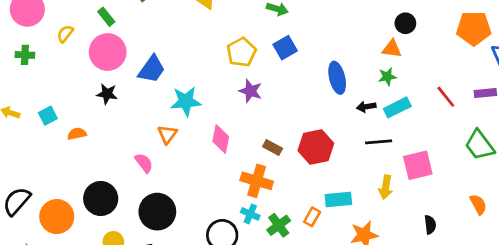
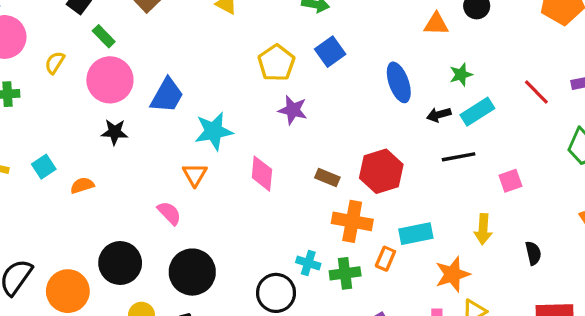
orange triangle: (392, 49) -> (436, 24), moved
pink square: (418, 165) -> (510, 181), size x0.6
orange cross: (257, 181) -> (352, 221), moved
yellow arrow: (386, 187) -> (483, 229), moved
green cross: (279, 225) -> (345, 273), turned 35

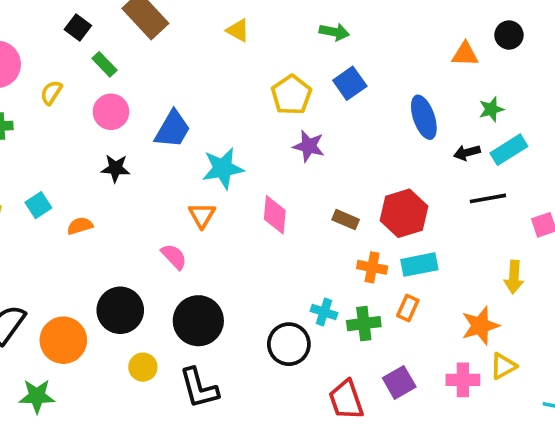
pink circle: (110, 80) -> (111, 112), size x0.7
orange cross: (352, 221) -> (372, 267), size x0.7
cyan rectangle: (416, 234) -> (419, 265), moved

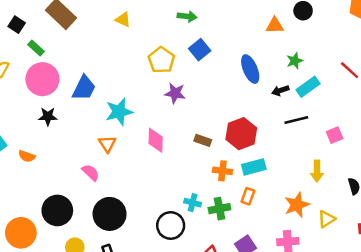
pink circle: (111, 112) -> (42, 79), size x1.4
orange semicircle: (80, 226) -> (27, 156), turned -140
yellow triangle: (503, 366) -> (327, 219), moved

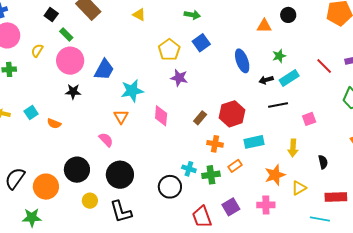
brown rectangle: (203, 140) -> (200, 118), turned -72
cyan rectangle: (254, 167) -> (254, 142), moved
orange rectangle: (248, 196) -> (235, 166), turned 32

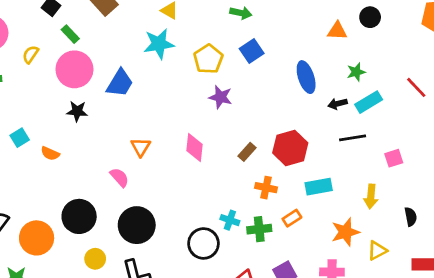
cyan star: (132, 91) -> (159, 44), moved

